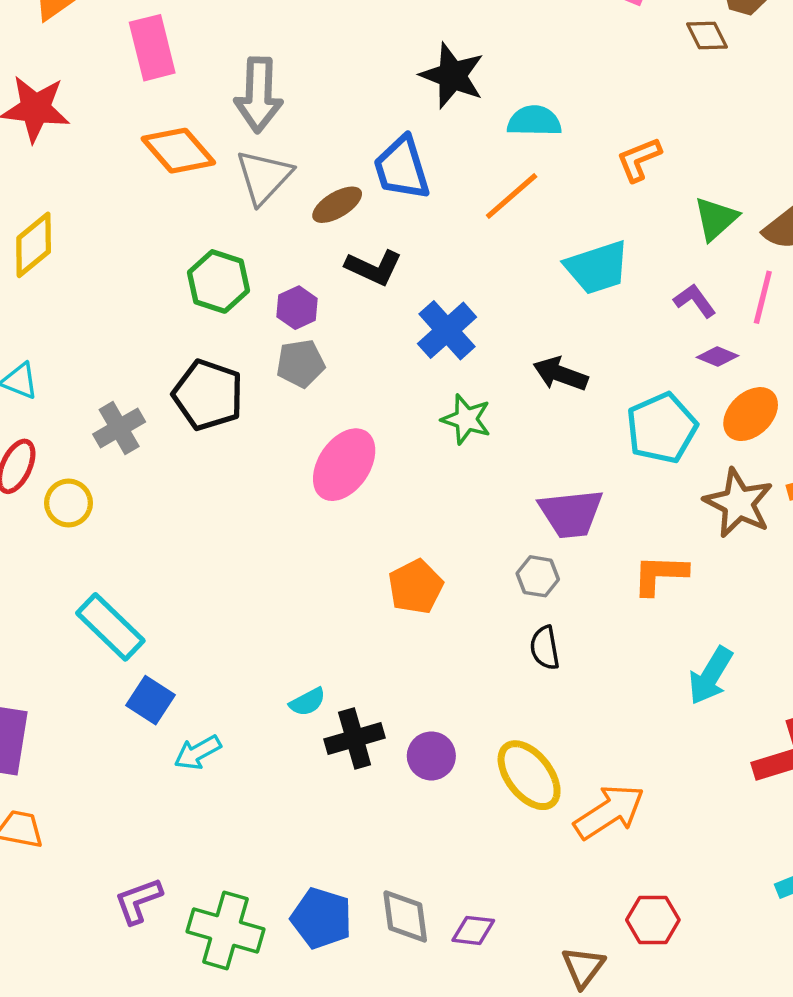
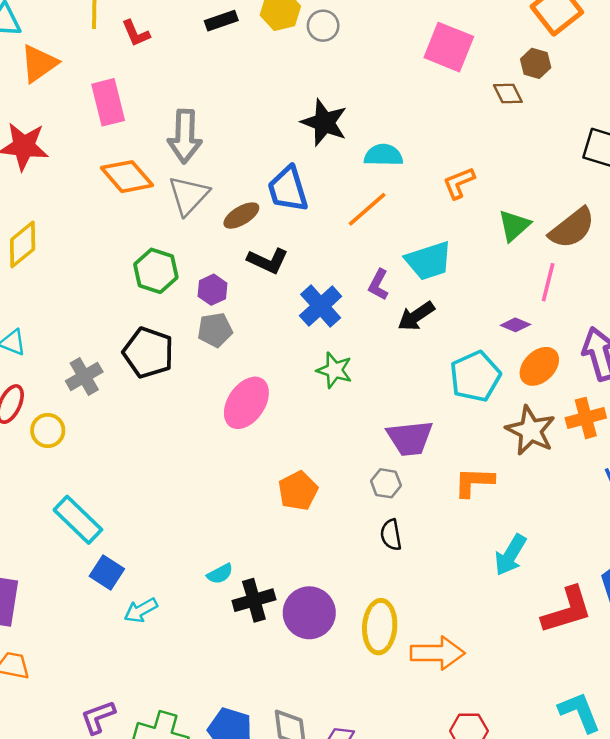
purple L-shape: (695, 301) -> (378, 285), moved, turned -116
black arrow: (560, 374) -> (416, 316), moved, turned -54
purple circle: (431, 756) -> (309, 613), size x1.5
yellow ellipse: (529, 775) -> (380, 627), turned 42
orange arrow: (609, 812) -> (437, 653), turned 33

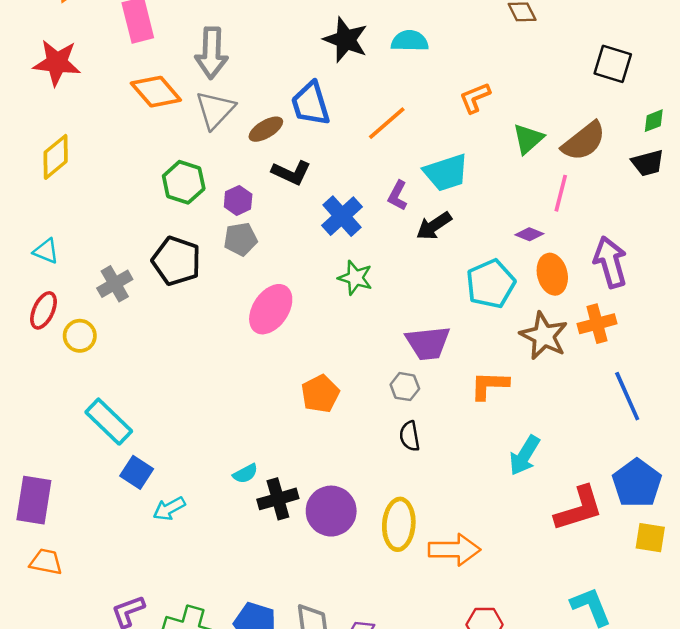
cyan semicircle: (383, 155) -> (410, 41), moved
orange ellipse: (539, 366) -> (552, 274), turned -60

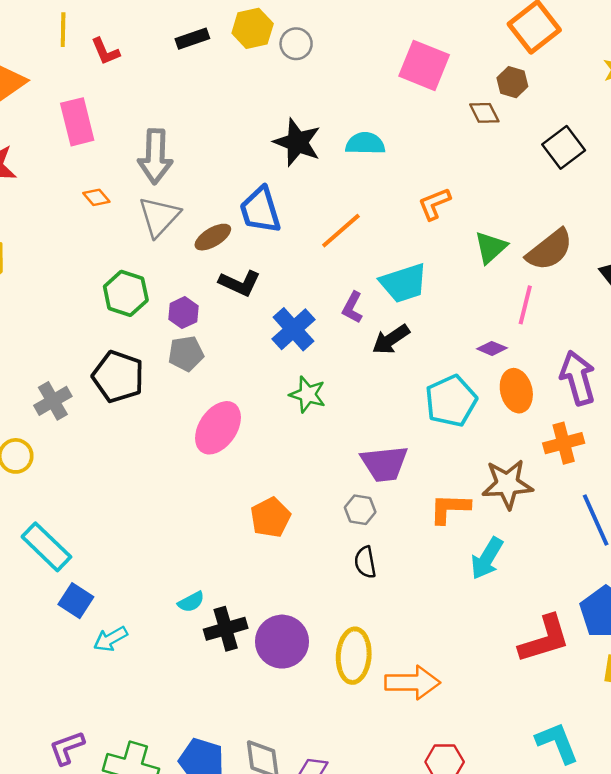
black square: (613, 64) -> (564, 147), moved, turned 36
orange diamond: (156, 92) -> (96, 197), size x0.5
brown star: (544, 336) -> (507, 484), moved, turned -30
cyan arrow: (524, 455) -> (487, 558), moved

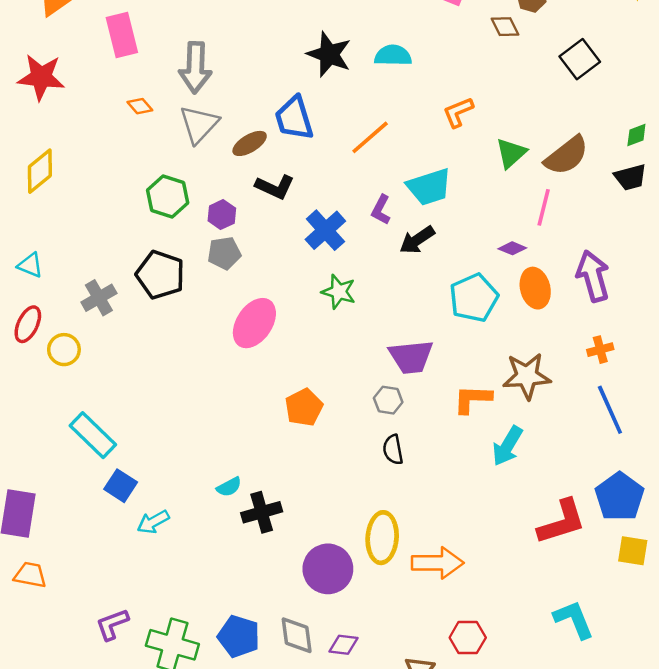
orange cross: (564, 443) -> (600, 350), moved, size x0.7
purple circle: (282, 642) -> (328, 569), moved

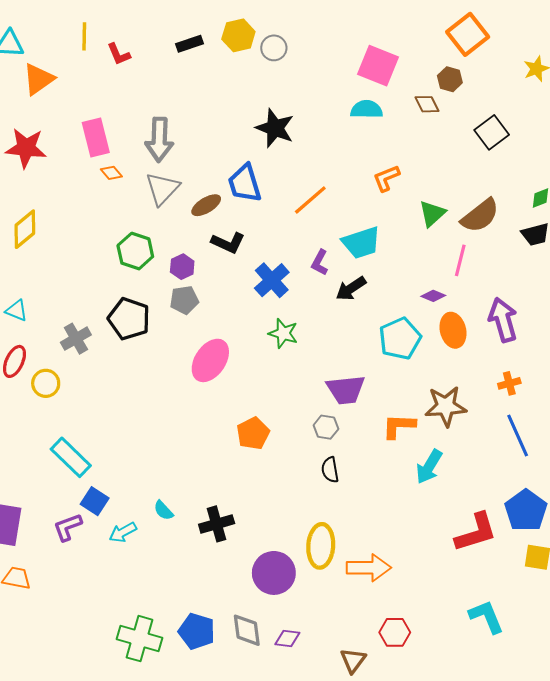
pink rectangle: (122, 35) -> (96, 138), moved
cyan semicircle: (393, 56) -> (367, 109), moved
cyan semicircle: (229, 487) -> (163, 510), moved, turned 75
purple L-shape: (112, 624) -> (68, 527), moved

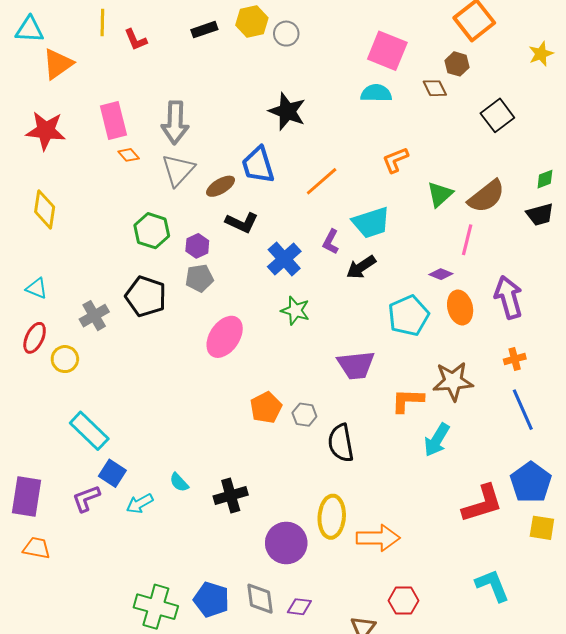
yellow diamond: (25, 229) -> (45, 209), turned -42
gray hexagon: (326, 427) -> (304, 415), moved
black semicircle: (330, 470) -> (341, 443), size x1.5

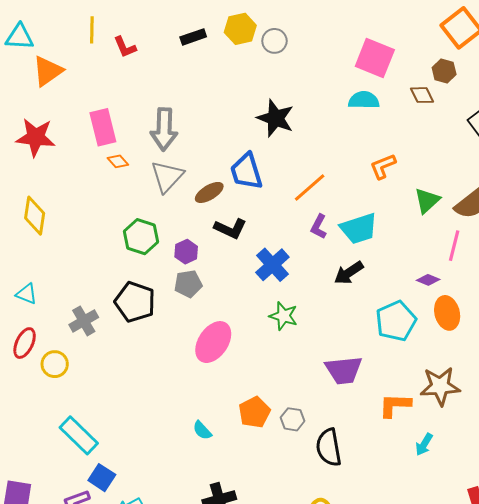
purple L-shape: (331, 242) -> (319, 227), moved
cyan arrow: (437, 440) -> (424, 444), size x0.7
cyan semicircle: (179, 482) -> (202, 430), moved

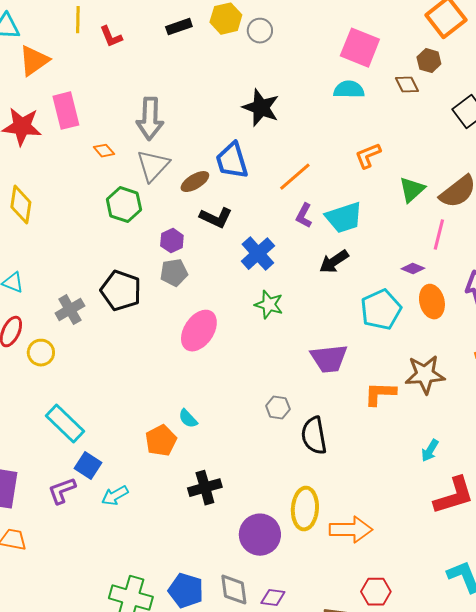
pink rectangle: (103, 127) -> (66, 111), moved
green hexagon: (141, 237) -> (124, 205), moved
orange pentagon: (254, 412) -> (161, 441), moved
cyan arrow: (424, 444) -> (430, 451), moved

